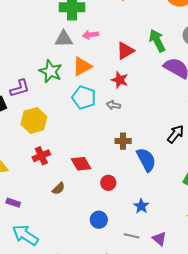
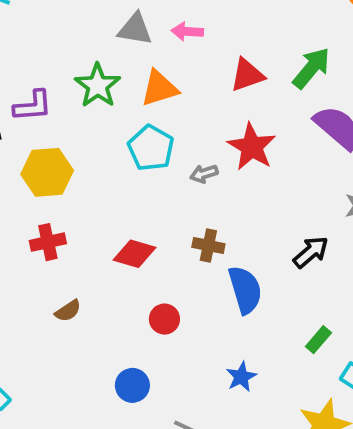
green arrow: (157, 41) -> (311, 68), turned 55
red star: (120, 80) -> (252, 147), moved, size x1.4
gray arrow: (113, 105) -> (204, 174), turned -40
red diamond: (81, 164) -> (134, 254), moved, turned -55
blue star: (141, 206) -> (241, 377), moved

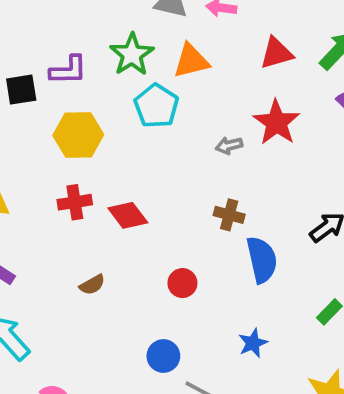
cyan pentagon: (151, 148) -> (156, 106), moved
red diamond: (134, 254) -> (128, 215), moved, turned 33
brown semicircle: (68, 311) -> (92, 285), moved
blue circle: (132, 385) -> (163, 356), moved

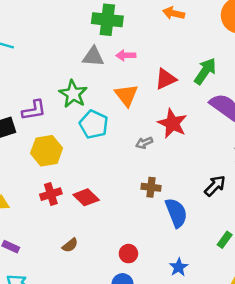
orange triangle: (191, 61) -> (126, 95), moved, turned -45
red circle: (182, 283) -> (128, 254), moved

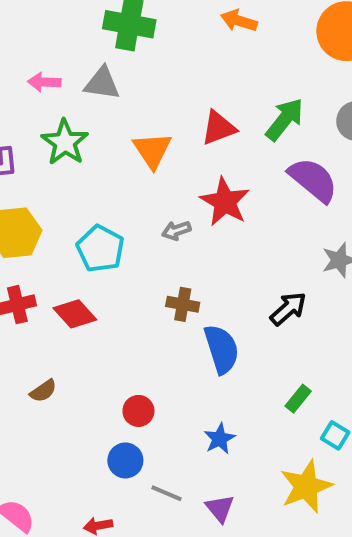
pink arrow: (126, 55) -> (44, 82), moved
cyan pentagon: (94, 124) -> (100, 249), moved

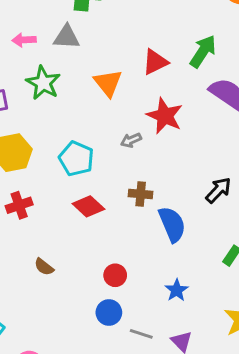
red diamond: (75, 314) -> (88, 206), moved
brown semicircle: (43, 391) -> (44, 267), turned 78

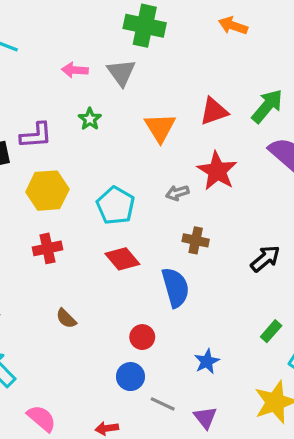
gray triangle: (67, 37) -> (121, 73), turned 44
green star: (43, 83) -> (90, 119), size x0.6
brown cross: (141, 194) -> (196, 240), moved
blue semicircle: (172, 224) -> (175, 287), moved

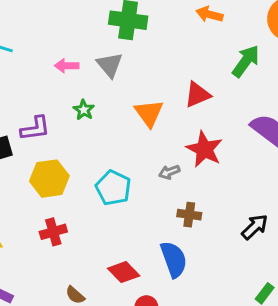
green arrow: (267, 106) -> (246, 61), moved
red diamond: (122, 259) -> (124, 272), moved

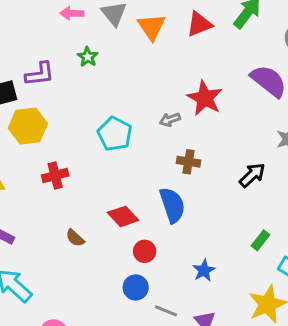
red triangle: (198, 95) -> (199, 24), moved
orange triangle: (149, 113) -> (152, 27), moved
yellow hexagon: (49, 179) -> (28, 126), moved

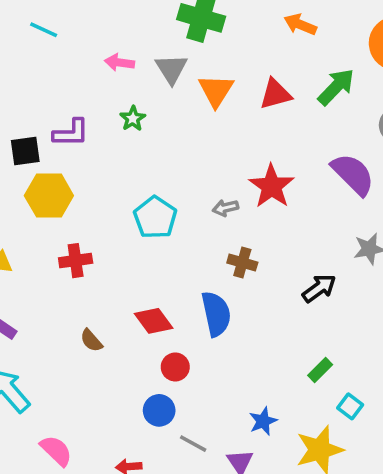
blue star: (204, 270) -> (263, 421), moved

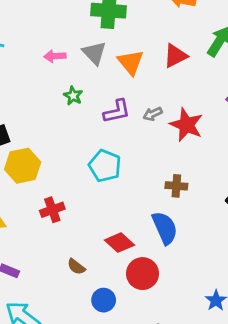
purple L-shape: (71, 133) -> (117, 111), moved
gray arrow: (225, 208) -> (153, 114), moved
red circle: (175, 367) -> (143, 274), size x1.5
blue circle: (159, 410) -> (104, 300), moved

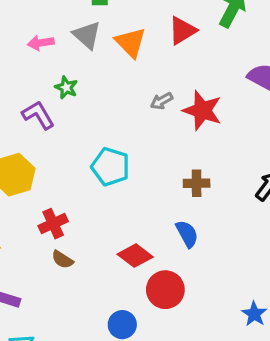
purple L-shape: (117, 111) -> (38, 115), moved, turned -104
blue semicircle: (165, 228) -> (187, 234), size x0.7
brown semicircle: (76, 267) -> (62, 260), moved

